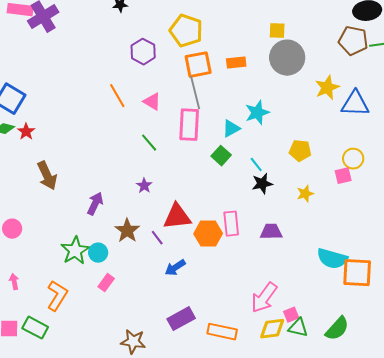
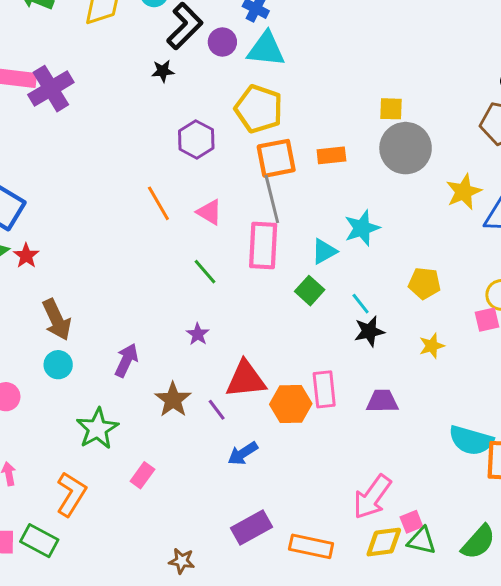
cyan circle: (98, 253) -> (58, 365), moved
brown star: (133, 342) -> (182, 561), size x0.7

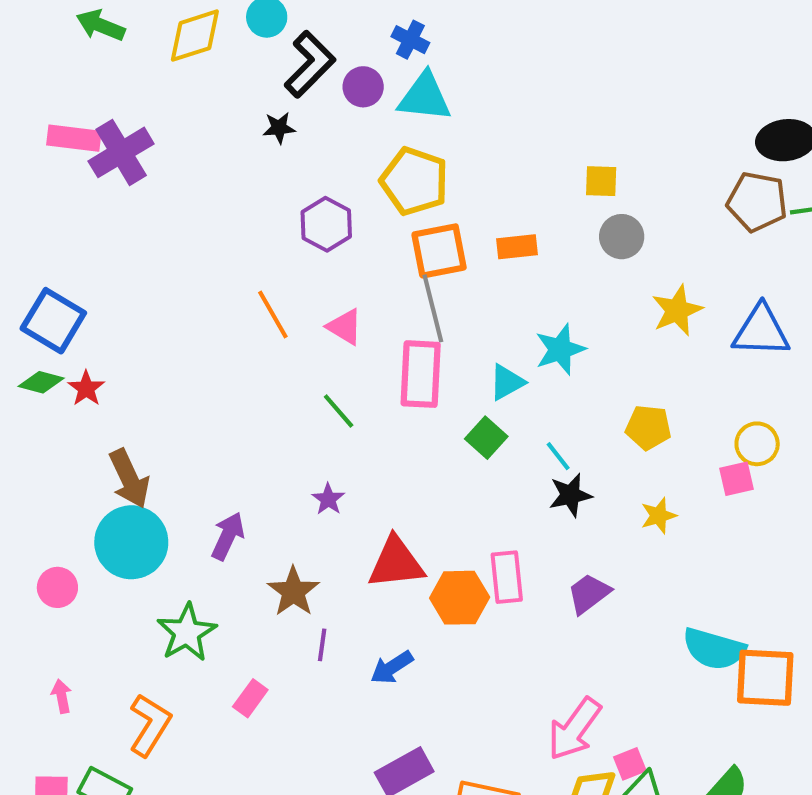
gray circle: (406, 148) -> (622, 237), size x0.6
yellow star: (464, 192) -> (677, 310), moved
cyan circle: (58, 365) -> (131, 542), size x1.8
purple trapezoid: (382, 401) -> (589, 594), turned -36
purple line: (217, 410) -> (322, 645), moved, turned 45

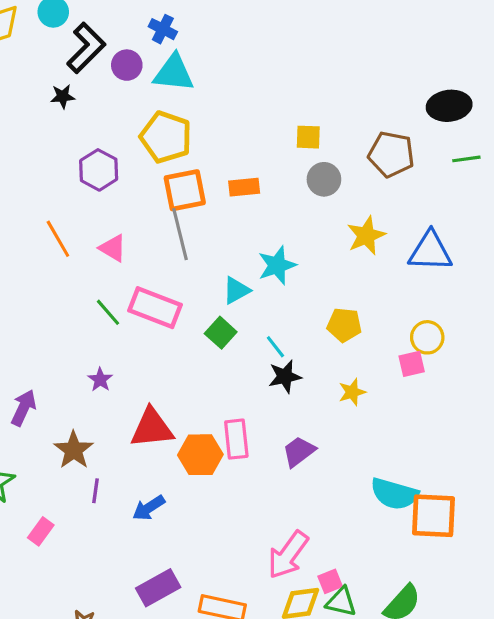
brown pentagon: (757, 202) -> (391, 154), moved
pink rectangle: (421, 374) -> (155, 308), moved, turned -72

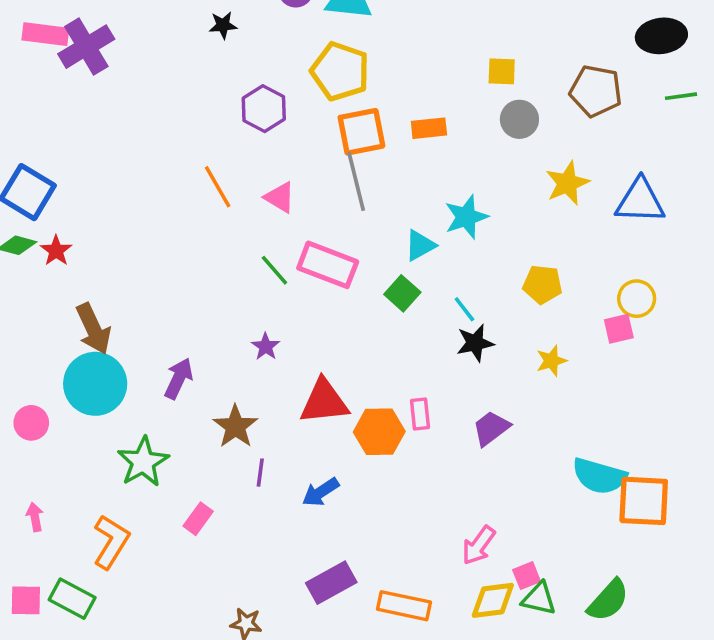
pink rectangle: (236, 439) -> (420, 414), size x0.7
pink arrow: (288, 555) -> (479, 545), size x0.7

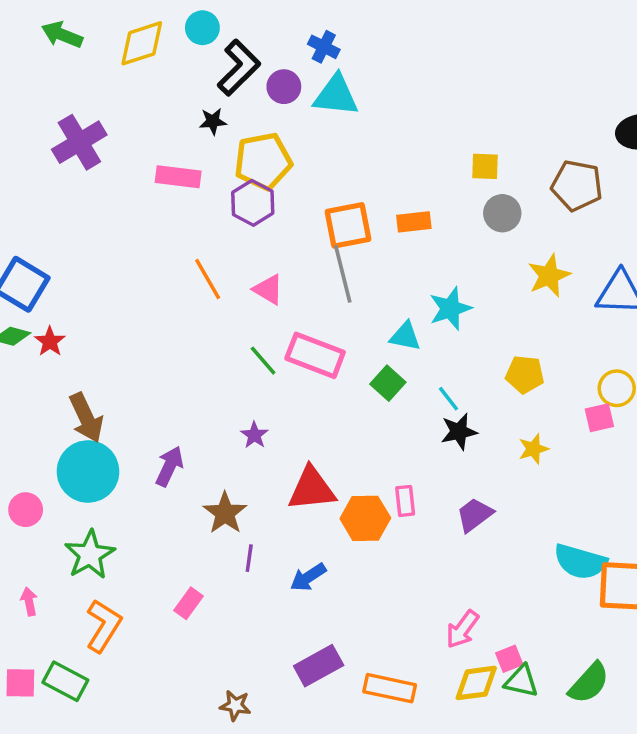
pink rectangle: (45, 34) -> (178, 177), moved
yellow pentagon: (340, 71) -> (263, 161), moved, turned -30
cyan triangle: (420, 245) -> (405, 336), turned 40
green star: (143, 462) -> (90, 555), moved

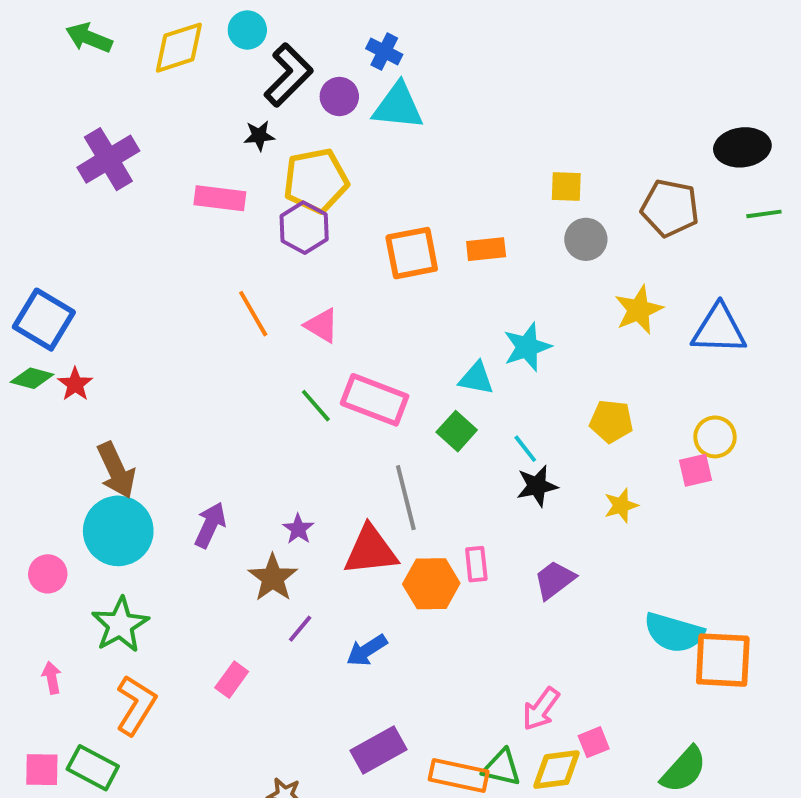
gray line: (343, 274) -> (406, 498), moved
purple star: (254, 435) -> (298, 529), moved
purple line: (249, 558) -> (300, 629), turned 32
green triangle: (521, 681) -> (502, 768), moved

